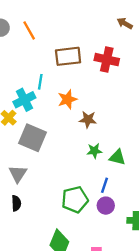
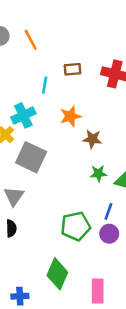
brown rectangle: (68, 56) -> (73, 69), size x0.6
cyan line: (40, 82) -> (45, 85), moved

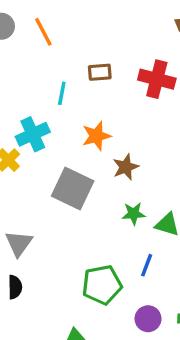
brown star: (92, 139) -> (126, 167), turned -30
gray square: (31, 157) -> (73, 188), moved
purple circle: (109, 234) -> (148, 319), moved

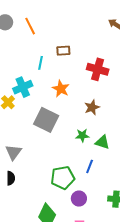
red cross: (157, 79) -> (98, 69), moved
orange star: (96, 136) -> (61, 89), turned -30
brown star: (126, 167) -> (92, 107), moved
purple circle: (148, 319) -> (79, 199), moved

